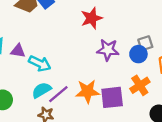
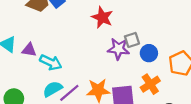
red star: (92, 18) -> (102, 17), turned -30
gray square: (145, 43) -> (132, 40), moved

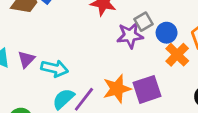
purple triangle: (29, 50) -> (26, 59), turned -42
orange cross: (150, 84) -> (177, 55), moved

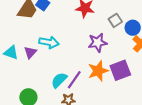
purple star: (130, 35) -> (98, 43), moved
cyan arrow: (55, 68) -> (49, 42), moved

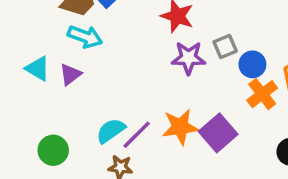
cyan arrow: (49, 42) -> (85, 37), moved
purple star: (98, 43) -> (188, 58), moved
purple square: (120, 70) -> (218, 133), turned -30

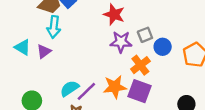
cyan arrow: (85, 37) -> (54, 27), turned 75
orange cross: (262, 94) -> (140, 65), moved
purple square: (218, 133) -> (139, 91), turned -30

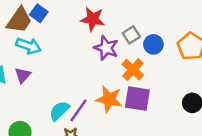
cyan arrow: (54, 27) -> (28, 46), turned -65
purple star: (121, 42) -> (106, 48), turned 30
orange star: (115, 87) -> (109, 99), turned 30

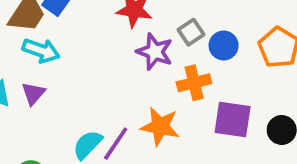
orange cross: (133, 70) -> (194, 83), turned 35
purple square: (137, 99) -> (233, 120), moved

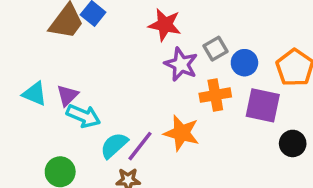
cyan arrow: (41, 51) -> (83, 116), moved
purple square: (233, 120) -> (263, 105), moved

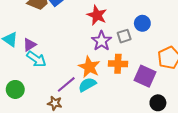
blue circle: (244, 63) -> (142, 23), moved
orange star: (182, 133) -> (89, 67), moved
cyan semicircle: (114, 145) -> (87, 85), moved

